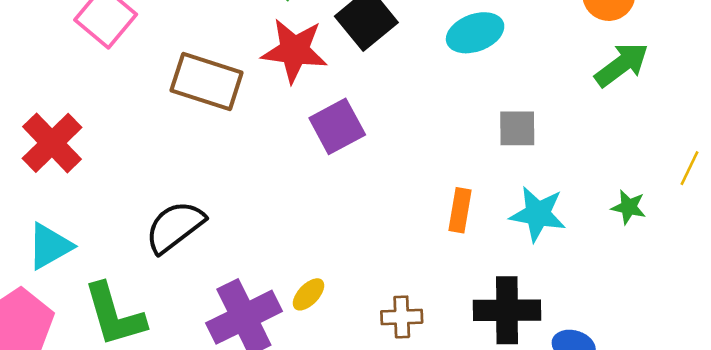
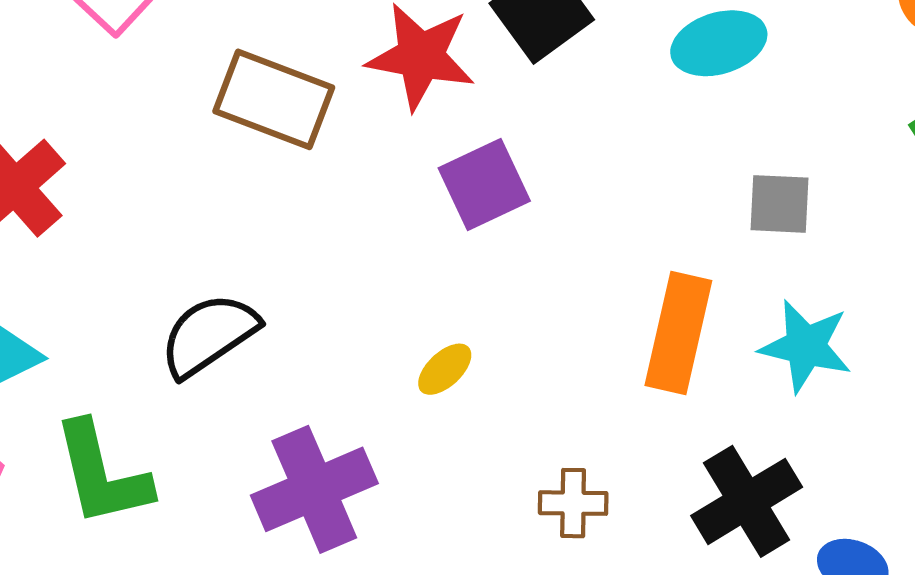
orange rectangle: (460, 210) -> (678, 333), size x1.6
yellow ellipse: (309, 294) -> (445, 369), moved
black cross: (507, 310) -> (747, 501), turned -34

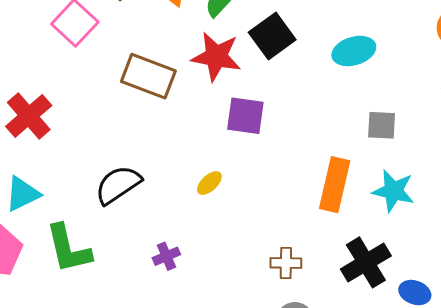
purple square: (484, 185) -> (245, 116), turned 33
yellow ellipse: (445, 369) -> (209, 183), moved
purple cross: (314, 489) -> (166, 256), size x0.5

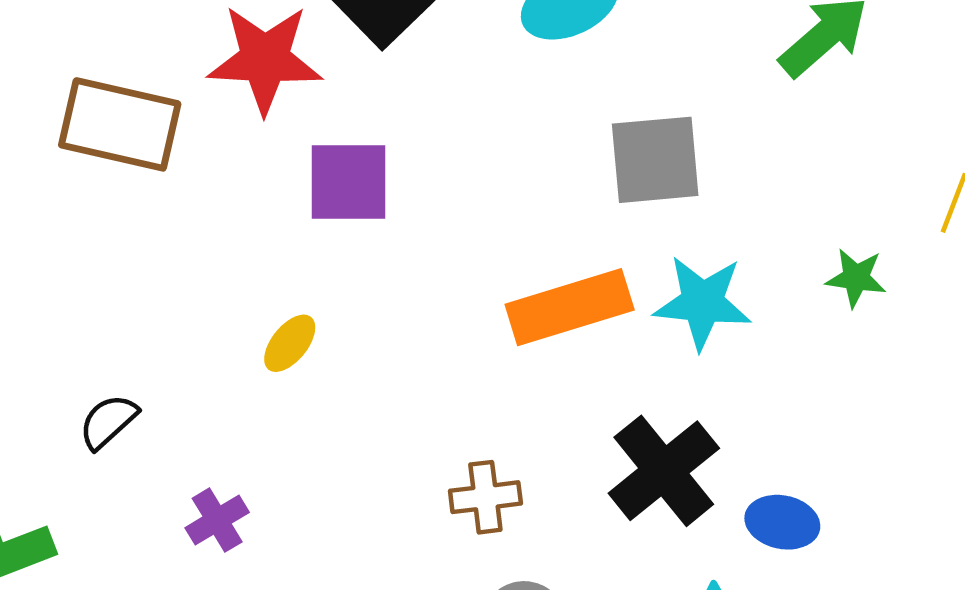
gray square: (382, 125) -> (655, 160), size x1.4
black semicircle: (118, 185) -> (108, 421), moved, size x0.6
orange rectangle: (335, 185) -> (570, 307), turned 68

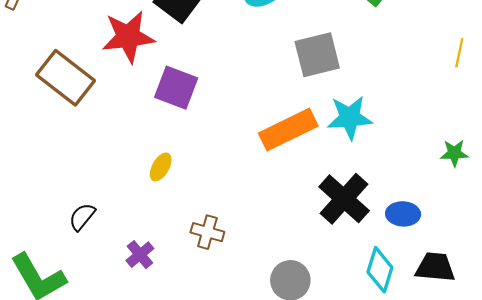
brown rectangle: (120, 124) -> (65, 78), turned 34
purple square: (349, 182) -> (176, 88), turned 30
green star: (856, 278) -> (454, 153), moved
brown cross: (485, 497) -> (207, 232), moved, turned 32

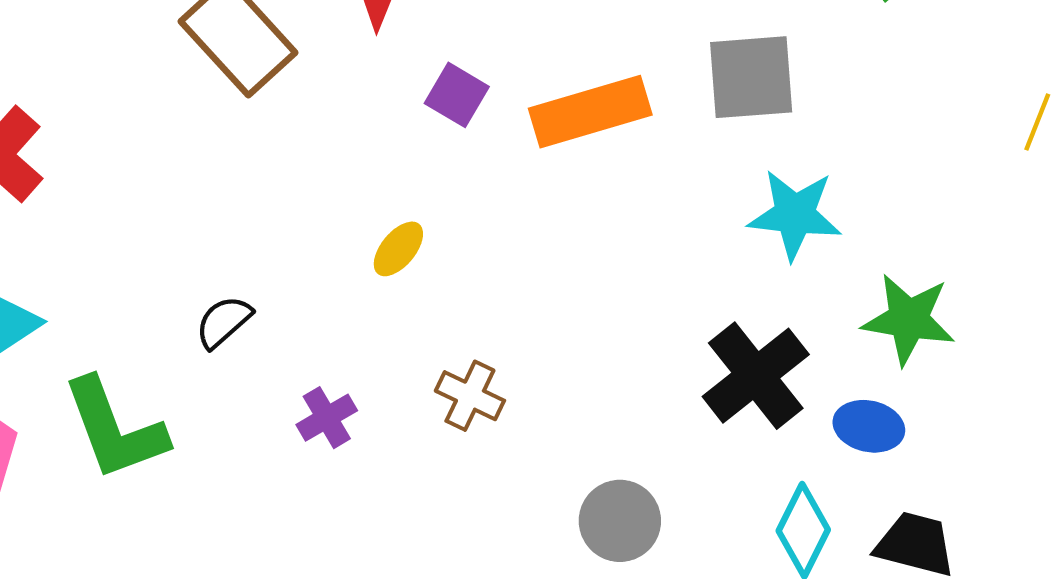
purple square: (176, 88) -> (457, 95), size x0.7
orange rectangle: (288, 130) -> (590, 112), moved
green star: (454, 153) -> (909, 319), moved, size x1.6

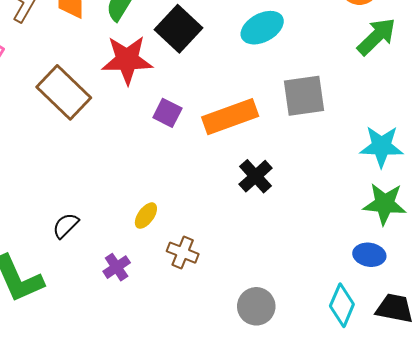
cyan star: (795, 215) -> (382, 146), moved
yellow ellipse: (398, 249) -> (146, 216), moved
black cross: (756, 376) -> (256, 176), moved, size x0.7

